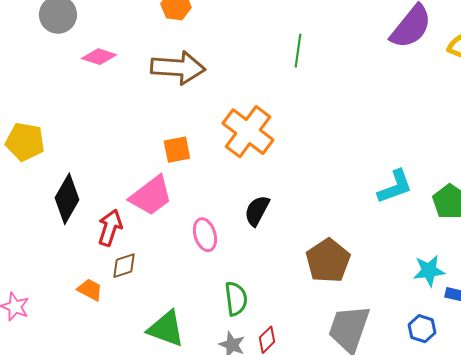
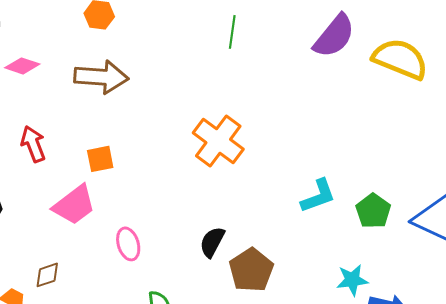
green line: (298, 51) -> (232, 32), moved
orange cross: (248, 132) -> (218, 141), moved
black semicircle: (257, 211) -> (212, 242), moved
red arrow: (110, 228) -> (33, 144), moved, turned -39

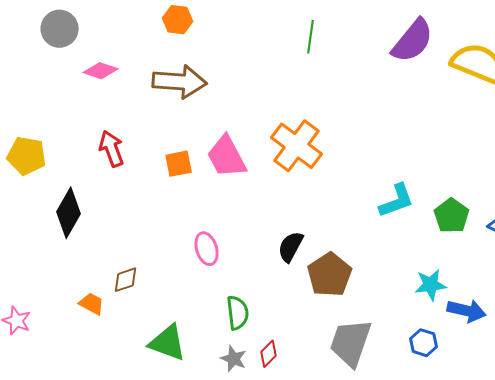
pink trapezoid: (74, 205) -> (227, 157), moved, turned 99

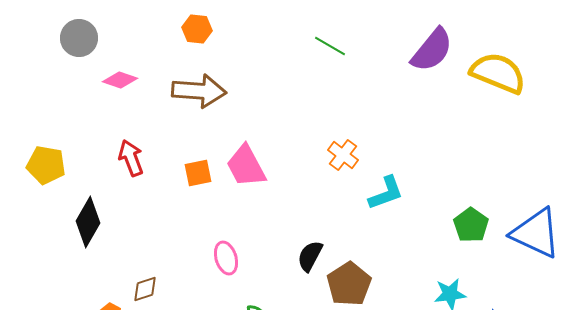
green line: (311, 37) -> (330, 46), turned -68
orange cross: (297, 146) -> (343, 155), moved, size x0.6
cyan L-shape: (397, 201) -> (386, 193), moved

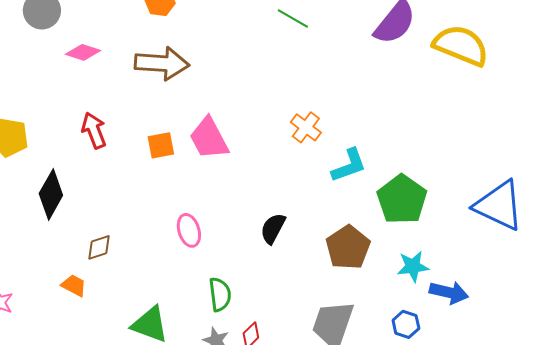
green pentagon: (471, 225) -> (402, 199), moved, size x1.4
brown pentagon: (349, 284) -> (348, 247), moved
brown diamond: (145, 289) -> (99, 247), moved

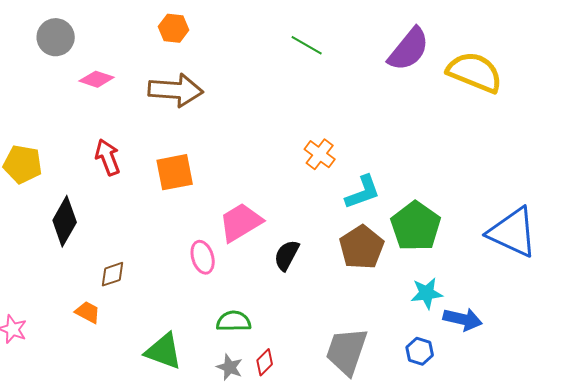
pink trapezoid: (209, 138) -> (241, 222), moved, turned 87
orange square: (161, 145) -> (175, 172), size x1.4
brown pentagon: (348, 247) -> (362, 247), moved
green semicircle: (220, 294) -> (234, 321), turned -84

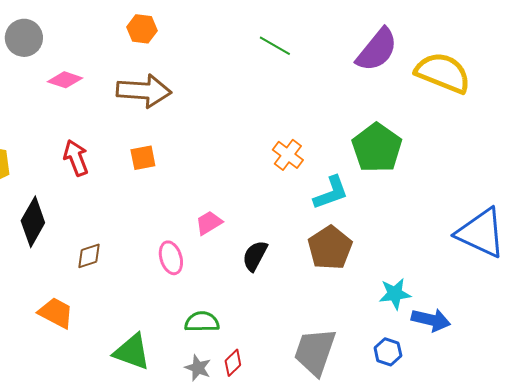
orange square: (175, 172) -> (143, 158), moved, size x0.7
pink trapezoid: (241, 222) -> (209, 223), size x0.6
green pentagon: (416, 226) -> (377, 148), moved
brown diamond: (113, 274) -> (89, 256), moved
orange trapezoid: (88, 312) -> (56, 313), size x1.4

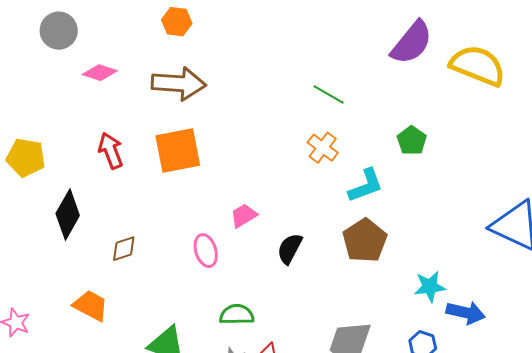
green line: (275, 46) -> (329, 95), moved
green pentagon: (377, 148) -> (412, 141), size x0.6
orange square: (143, 158) -> (178, 151), size x1.8

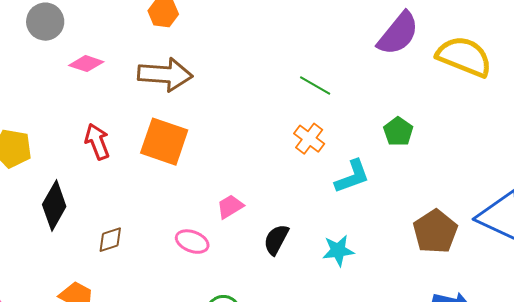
orange square: (178, 151) -> (164, 142), turned 30
brown pentagon: (365, 241) -> (435, 232), moved
pink ellipse: (206, 251) -> (192, 242), turned -52
cyan star: (430, 287) -> (338, 251), moved

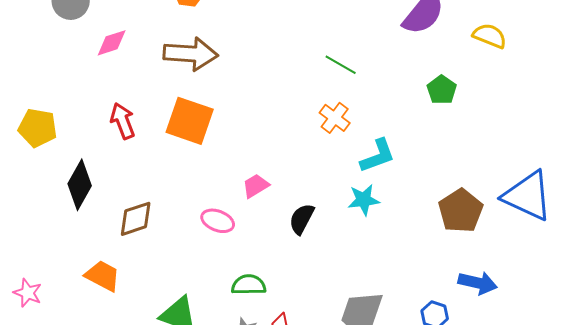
yellow semicircle: (464, 57) -> (490, 36), size x0.6
pink diamond: (86, 64) -> (112, 43), turned -36
green pentagon: (398, 132) -> (442, 90), moved
brown diamond: (110, 240) -> (136, 219), size x1.4
cyan star: (338, 251) -> (364, 200), moved

